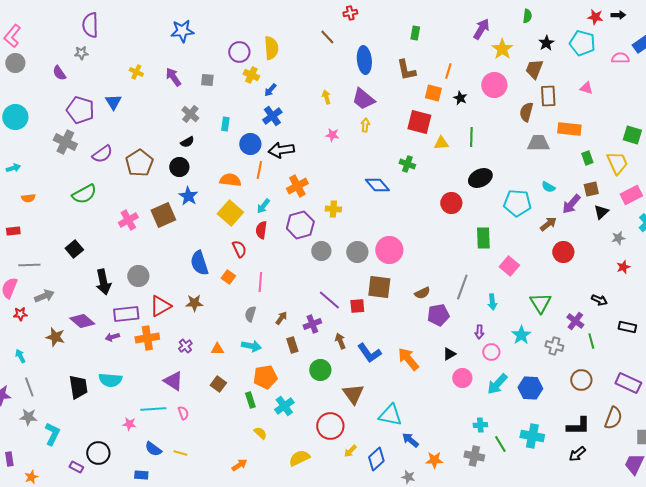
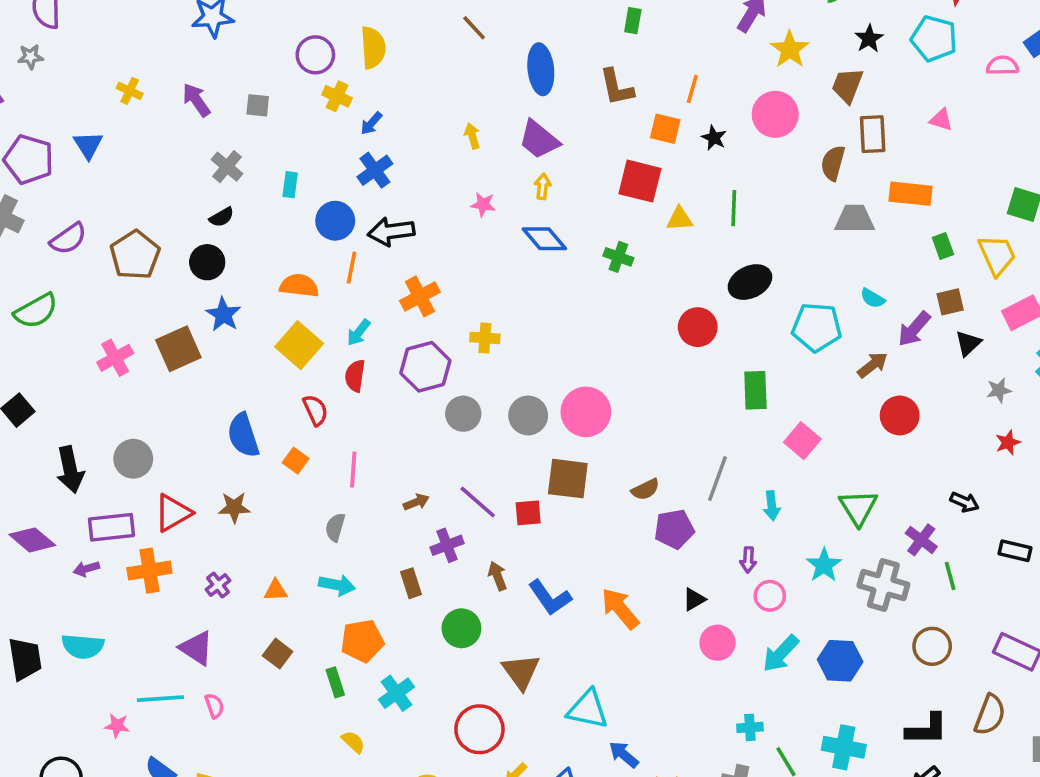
blue diamond: (377, 185) -> (544, 239), moved
brown arrow: (281, 318) -> (416, 502), moved, turned 32
gray cross: (554, 346) -> (883, 585), size x1.5

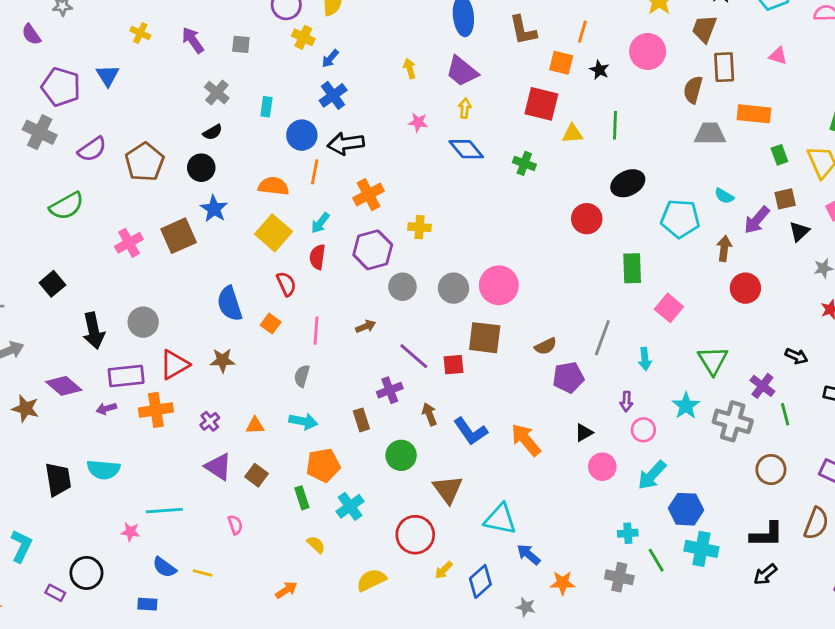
brown arrow: (873, 365) -> (724, 248), turned -45
brown arrow: (416, 502) -> (366, 326), moved
purple triangle: (196, 648) -> (218, 467), moved
blue hexagon: (840, 661) -> (686, 509), moved
pink semicircle: (214, 706) -> (235, 525), moved

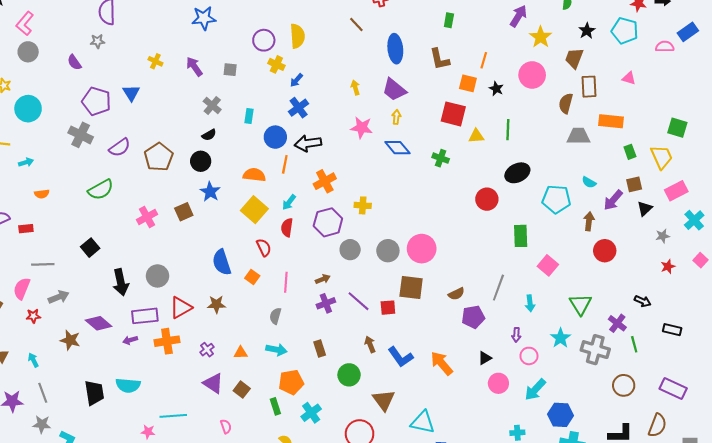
pink star: (418, 122) -> (362, 128), size x1.5
brown square: (179, 236) -> (184, 212), size x0.7
purple cross: (390, 390) -> (326, 303), moved

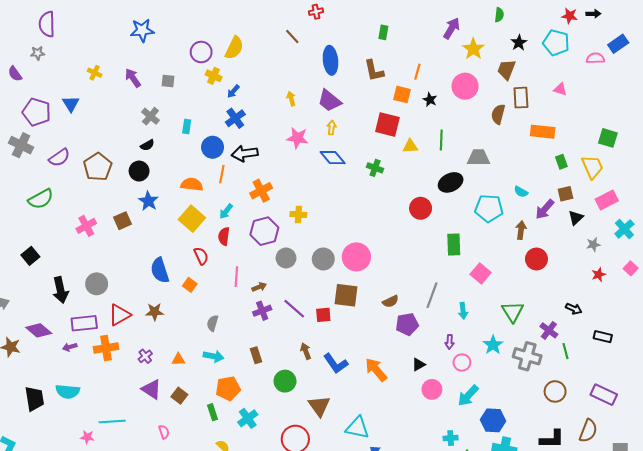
yellow semicircle: (297, 36) -> (234, 48), turned 30
gray trapezoid: (578, 136) -> (479, 158), moved
pink line: (286, 282) -> (236, 277), moved

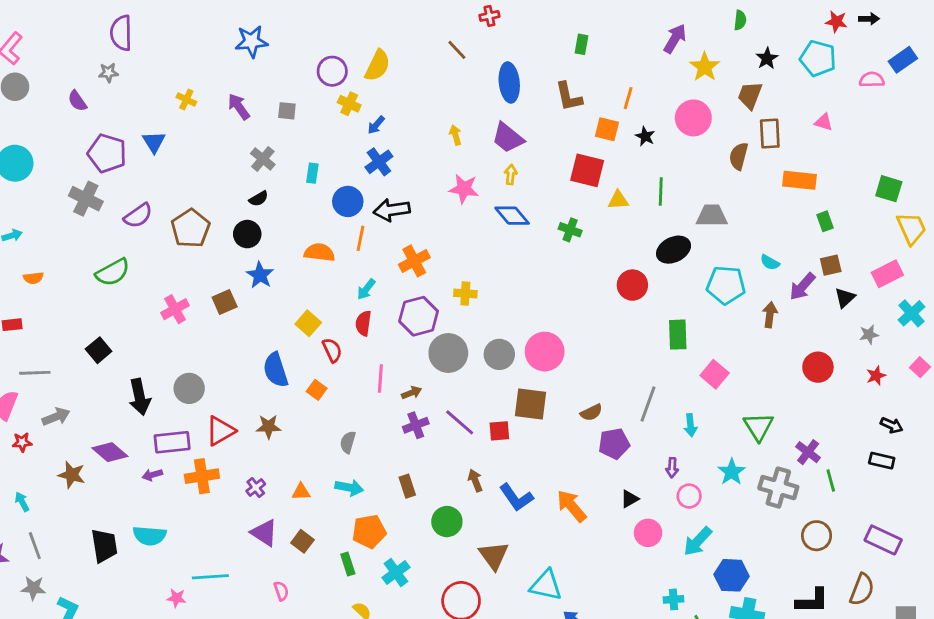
yellow trapezoid: (592, 167) -> (911, 228), moved
yellow square: (192, 219) -> (308, 323), moved, size x0.7
gray circle: (286, 258) -> (448, 353), size x1.4
red circle: (536, 259) -> (818, 367), moved
black arrow: (574, 309) -> (892, 425), moved

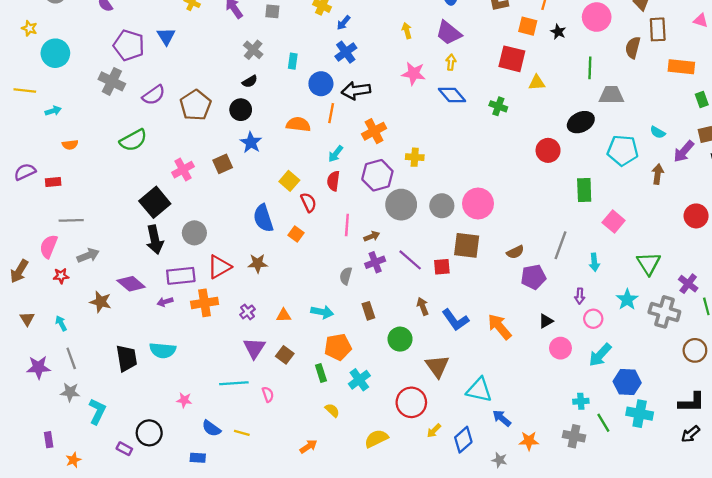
green line: (661, 192) -> (590, 68), moved
black square: (99, 350) -> (155, 202), moved, size x1.5
gray semicircle: (348, 442) -> (346, 276), moved
purple triangle: (264, 533) -> (254, 348), turned 30
cyan line: (210, 577) -> (234, 383), moved

